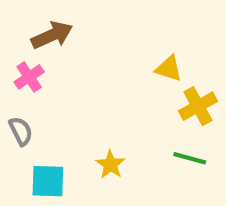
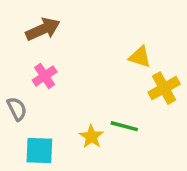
pink cross: (29, 77) -> (45, 76), moved
green line: (190, 158) -> (124, 126), moved

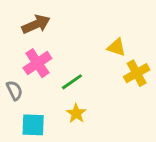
pink cross: (45, 76) -> (37, 63), size x1.4
green line: (124, 126) -> (72, 82), moved, turned -50

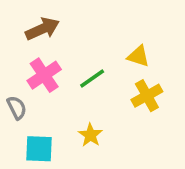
yellow cross: (137, 73) -> (147, 96), moved
green line: (72, 82) -> (92, 79), moved

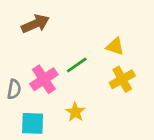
pink cross: (44, 75) -> (44, 79), moved
gray semicircle: (17, 108) -> (14, 89), turned 36

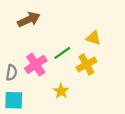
yellow cross: (122, 79) -> (86, 64), moved
cyan square: (33, 123) -> (14, 100), moved

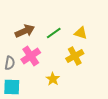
brown arrow: (29, 20) -> (25, 31), moved
green line: (62, 53) -> (54, 33), moved

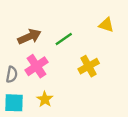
yellow triangle: (81, 33) -> (106, 25), moved
yellow star: (53, 79) -> (45, 99), moved

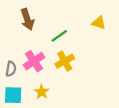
brown arrow: (29, 37) -> (27, 19), moved, turned 95
yellow cross: (89, 66) -> (65, 61), moved

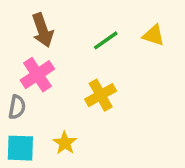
green line: (59, 36) -> (106, 40), moved
pink cross: (34, 61) -> (37, 75), moved

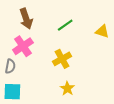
yellow triangle: (154, 35) -> (102, 31), moved
yellow star: (65, 143) -> (67, 88), moved

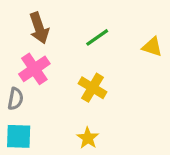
yellow cross: (62, 59) -> (92, 88), turned -30
yellow star: (67, 88) -> (88, 138), moved

